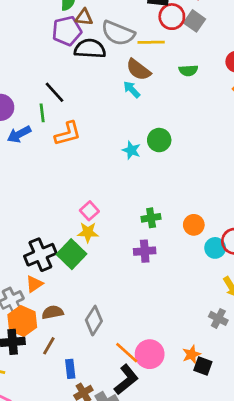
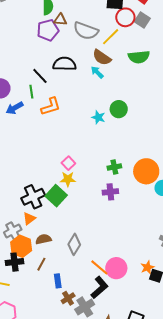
yellow line: (151, 42) -> (111, 37), turned -42
black semicircle: (90, 49) -> (64, 64), moved
green semicircle: (188, 70) -> (139, 57), size x1.5
orange circle: (194, 225) -> (146, 171), size x1.6

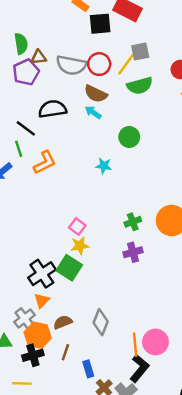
red circle: (125, 17) -> (99, 64), moved
gray square: (142, 20) -> (140, 51), moved, turned -35
yellow line: (111, 37) -> (126, 64), moved
green circle: (119, 109) -> (129, 137), moved
orange line: (99, 267) -> (135, 345), turned 54

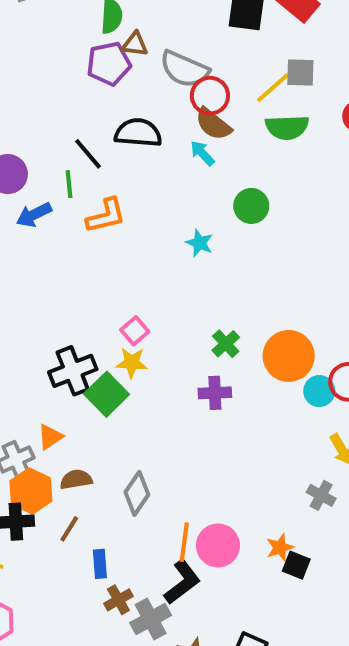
red circle: (99, 64) -> (210, 96), moved
green cross: (133, 222) -> (226, 344), turned -35
black cross: (42, 274) -> (73, 371), moved

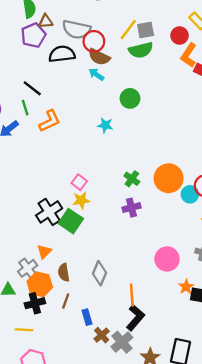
gray square: (300, 72) -> (146, 30), moved
black semicircle: (138, 133) -> (62, 54), moved
brown semicircle: (76, 479) -> (64, 272), turned -78
pink circle: (218, 545) -> (167, 259), moved

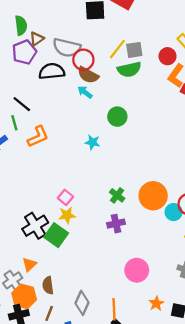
brown triangle: (46, 21) -> (37, 39), turned -32
pink circle: (167, 259) -> (137, 270), moved
gray diamond: (99, 273) -> (82, 303), moved
orange star: (186, 287) -> (156, 303), moved

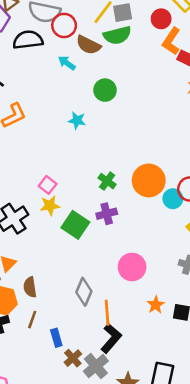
brown semicircle: (88, 75) -> (88, 45), moved
green square: (56, 235) -> (75, 225), moved
gray diamond: (82, 303) -> (84, 292), moved

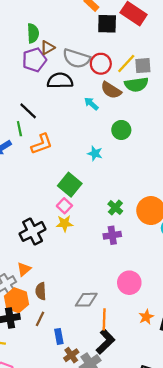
red circle: (64, 25) -> (101, 64), moved
green square: (75, 225) -> (70, 185), moved
gray diamond: (84, 292) -> (86, 300), turned 60

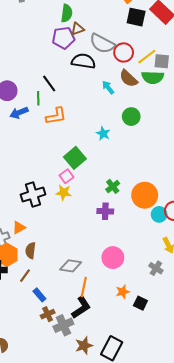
blue rectangle: (59, 336) -> (39, 295), turned -40

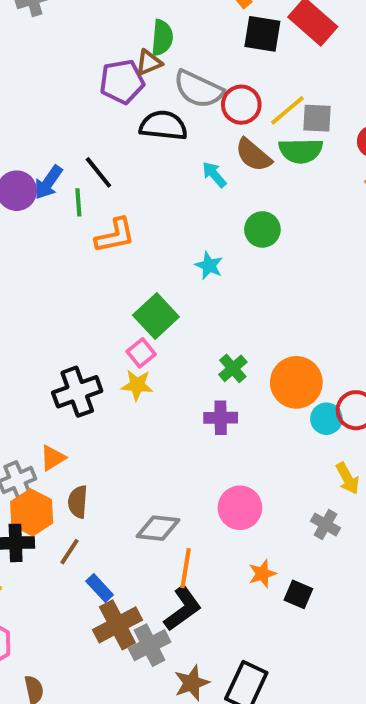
green semicircle: (67, 13) -> (162, 38), moved
blue arrow: (19, 113) -> (48, 182), moved, turned -30
brown cross: (48, 314) -> (117, 625), size x1.6

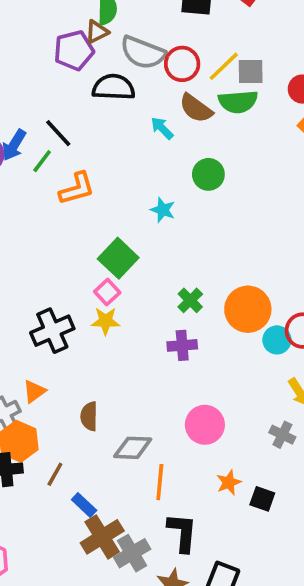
green line: (78, 202) -> (42, 161), turned 45
brown semicircle: (78, 502) -> (89, 416), moved
black L-shape: (183, 609) -> (182, 532), moved, turned -45

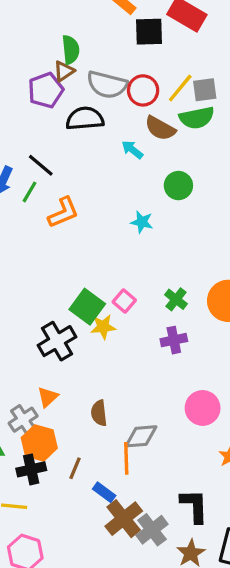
green square: (118, 258) -> (87, 307), moved
pink square: (107, 292) -> (124, 301), moved
orange line: (160, 482) -> (126, 458), moved

